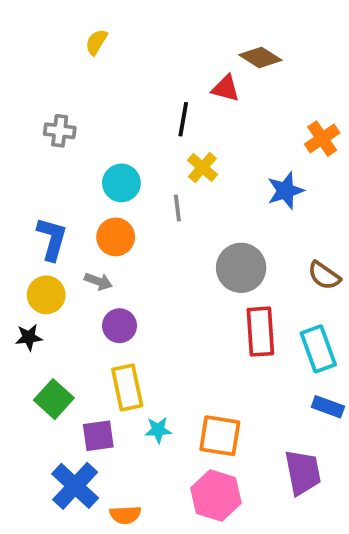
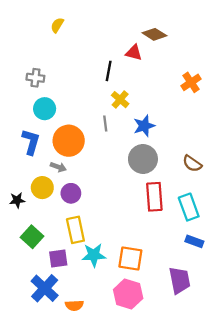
cyan circle: (121, 183) -> (45, 109), moved
blue star: (285, 191) -> (144, 126), moved
orange circle: (116, 237) -> (69, 141), size x1.4
yellow circle: (46, 295) -> (42, 188), moved
cyan star: (158, 430) -> (94, 255), size x1.5

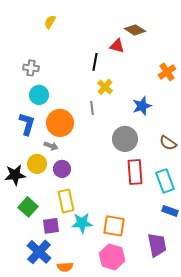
blue star: (144, 126) -> (142, 106), moved
black star: (17, 200) -> (15, 175), size x1.5

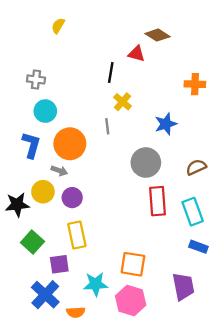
orange cross: (167, 72) -> (195, 84), turned 36
brown semicircle: (168, 143) -> (196, 167), turned 120
cyan star: (82, 223) -> (96, 284), moved

